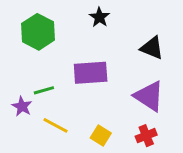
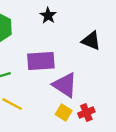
purple triangle: (149, 96) -> (65, 85), moved
yellow square: (101, 136) -> (64, 112), moved

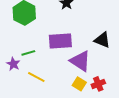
black triangle: (91, 41) -> (102, 40), moved

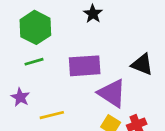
green line: (28, 53) -> (34, 62), moved
yellow line: (36, 77) -> (52, 115), turned -42

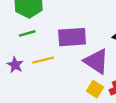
yellow line: (52, 115) -> (43, 60), moved

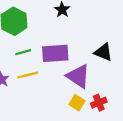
green line: (27, 33) -> (23, 52), moved

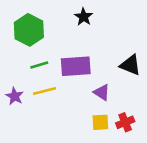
purple triangle: (78, 76) -> (102, 92), size x0.6
yellow square: (77, 103) -> (100, 122), turned -35

